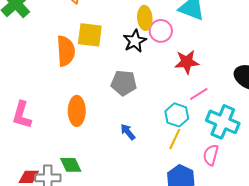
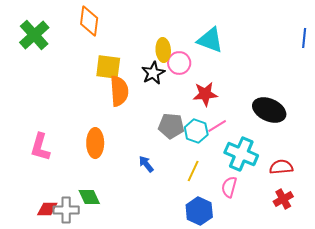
orange semicircle: (66, 51) -> (119, 91), moved
gray pentagon: (124, 83) -> (171, 126), moved
cyan hexagon: (177, 115) -> (196, 131), moved

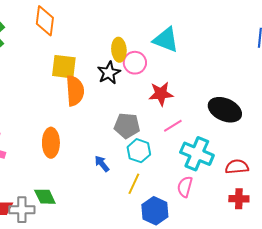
cyan hexagon: (196, 131) -> (139, 151), moved
yellow line: (193, 171) -> (134, 184), moved
red cross: (283, 199) -> (239, 199), turned 30

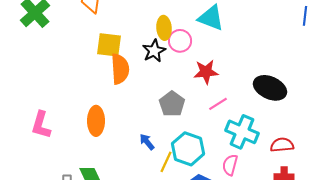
gray pentagon: (127, 126) -> (172, 104), turned 30
cyan hexagon: (139, 151) -> (188, 149), moved, size x1.4
yellow line: (134, 184) -> (166, 162), moved

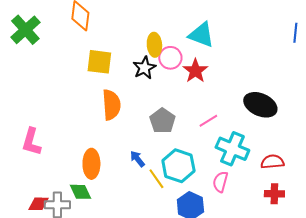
orange semicircle: (120, 69) -> (111, 105), moved
red star: (206, 72) -> (195, 71), moved, turned -30
orange ellipse: (96, 121) -> (91, 164), moved
yellow line: (166, 162) -> (156, 179), turned -60

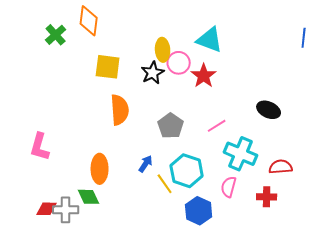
green cross: (25, 30) -> (56, 35), moved, size x0.7
black ellipse: (260, 105) -> (269, 110), size x0.7
blue arrow: (137, 159) -> (146, 164), turned 72
red cross: (274, 194) -> (267, 197), moved

